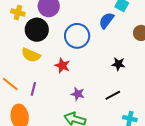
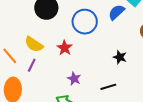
yellow semicircle: (31, 55) -> (34, 44), moved

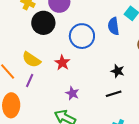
blue semicircle: (116, 12) -> (114, 26), turned -54
black line: (108, 87) -> (114, 94), moved

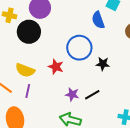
blue circle: (82, 36) -> (79, 48), moved
black star: (118, 71) -> (103, 64), moved
black line: (114, 94) -> (92, 95), moved

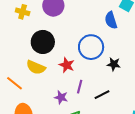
black circle: (29, 32) -> (43, 42), moved
purple line: (28, 91) -> (80, 87), moved
purple star: (72, 94) -> (61, 97), moved

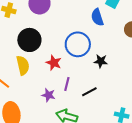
yellow semicircle: (36, 67) -> (23, 65), turned -126

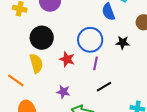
black star: (101, 61) -> (123, 43), moved
purple line: (67, 84) -> (96, 63), moved

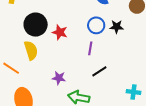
blue circle: (90, 40) -> (96, 25), moved, size x0.7
red star: (67, 59) -> (60, 32), moved

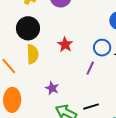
black circle: (36, 25) -> (28, 28), moved
black line: (99, 71) -> (91, 107), moved

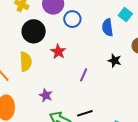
black circle: (28, 28) -> (34, 31), moved
blue circle: (102, 48) -> (72, 19), moved

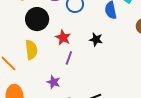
black star: (115, 61) -> (96, 39), moved
purple line: (84, 75) -> (69, 58), moved

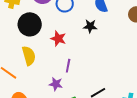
black star: (96, 39) -> (90, 26), moved
purple line: (69, 58) -> (68, 66), moved

